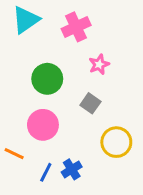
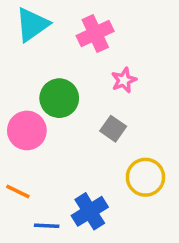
pink circle: (43, 125) -> (27, 130), moved
blue cross: (72, 169) -> (90, 211), size x1.4
blue line: (46, 172) -> (47, 226), moved, turned 66

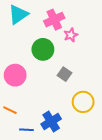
pink star: (124, 80) -> (71, 35), moved
green circle: (59, 98) -> (43, 49), moved

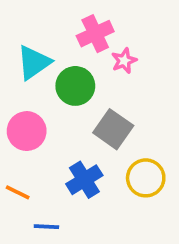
cyan triangle: (18, 14) -> (34, 62), moved
gray square: (65, 74) -> (113, 129), size x1.5
blue cross: (51, 121) -> (84, 180), moved

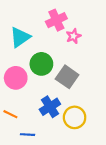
green circle: (75, 86) -> (41, 64), moved
yellow circle: (146, 178) -> (75, 117), moved

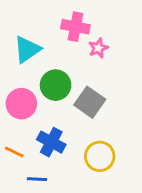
pink cross: (56, 20) -> (75, 27), turned 36
blue cross: (50, 107) -> (51, 142), moved, turned -30

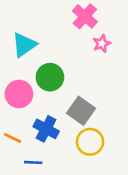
pink cross: (75, 27) -> (85, 16), moved, turned 30
pink star: (98, 48) -> (102, 44), moved
gray square: (90, 102) -> (81, 111), moved

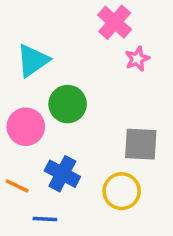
gray square: (81, 111) -> (141, 144), moved, turned -32

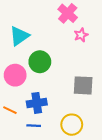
blue cross: (62, 174) -> (37, 103), turned -36
yellow circle: (122, 191) -> (72, 125), moved
blue line: (45, 219) -> (34, 126), moved

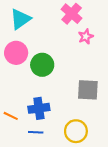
cyan triangle: (19, 36) -> (20, 19), moved
pink circle: (15, 75) -> (16, 53), moved

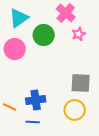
green circle: (42, 65) -> (44, 35), moved
yellow circle: (76, 131) -> (75, 110), moved

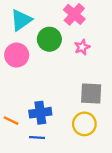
pink star: (79, 34) -> (82, 47), moved

